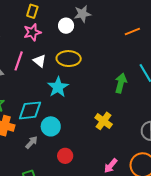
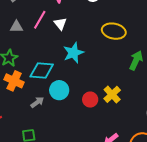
yellow ellipse: (69, 59) -> (114, 31), moved
red circle: (65, 156) -> (90, 100), moved

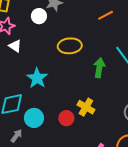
white triangle: (60, 24) -> (15, 46), moved

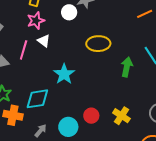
orange line: (106, 15) -> (145, 14), moved
yellow cross: (86, 107) -> (121, 116), moved
cyan circle: (34, 118) -> (68, 127), moved

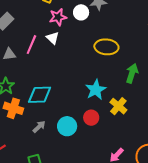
pink star: (36, 21) -> (58, 17), moved
cyan star: (64, 74) -> (96, 90), moved
yellow cross: (121, 116) -> (118, 106), moved

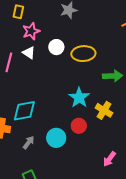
white circle: (81, 12) -> (56, 47), moved
green arrow: (132, 73) -> (113, 76), turned 78

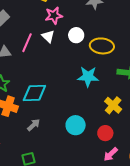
cyan star: (79, 98) -> (88, 77), moved, turned 30
red circle: (79, 126) -> (105, 133), moved
cyan circle: (56, 138) -> (76, 125), moved

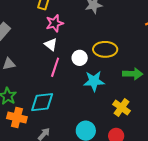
white circle: (76, 35) -> (80, 58), moved
pink line: (27, 43) -> (55, 67), moved

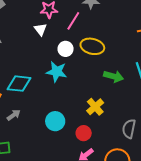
pink line: (55, 67) -> (73, 21), moved
cyan star: (94, 81) -> (57, 72), moved

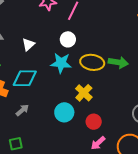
white triangle: (40, 29) -> (28, 44), moved, turned 32
yellow ellipse: (92, 46) -> (92, 62), moved
yellow cross: (95, 107) -> (84, 93), moved

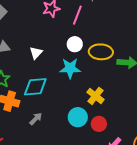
yellow ellipse: (92, 62) -> (101, 52), moved
red circle: (94, 122) -> (99, 124), moved

